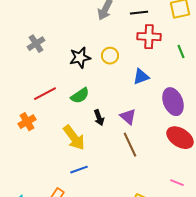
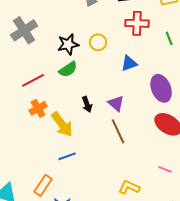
gray cross: (36, 44) -> (24, 30), size x1.5
green semicircle: (80, 96) -> (68, 69), moved
orange cross: (27, 122) -> (38, 108), moved

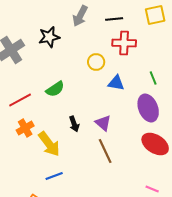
green line: (169, 38) -> (153, 78), moved
yellow circle: (98, 42) -> (96, 62), moved
black star: (68, 44) -> (49, 37), moved
blue triangle: (129, 63) -> (116, 83), turned 30

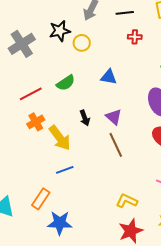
red cross: (124, 43) -> (135, 37), size x0.6
yellow circle: (96, 62) -> (82, 43), moved
blue triangle: (116, 83) -> (109, 77), moved

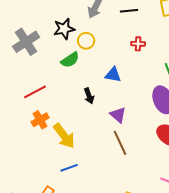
red cross: (135, 37) -> (138, 44), moved
green semicircle: (66, 83) -> (70, 60), moved
black arrow: (85, 118) -> (89, 96), moved

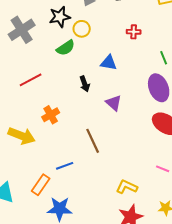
orange cross: (40, 120) -> (51, 115), moved
yellow arrow: (64, 136) -> (22, 136), moved, turned -32
brown line: (120, 143) -> (93, 141), moved
blue line: (69, 168) -> (65, 166), moved

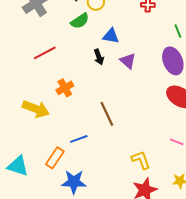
blue triangle: (109, 63) -> (111, 36), moved
purple triangle: (114, 103) -> (128, 61), moved
yellow L-shape: (127, 187) -> (141, 160), turned 45

